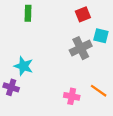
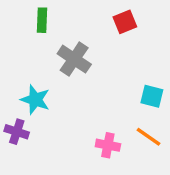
cyan square: (101, 36) -> (152, 96), moved
gray cross: (81, 48) -> (74, 59), moved, turned -30

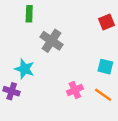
red square: (125, 22) -> (107, 22), moved
pink cross: (108, 145) -> (75, 90), moved, turned -35

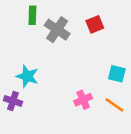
red square: (107, 22) -> (95, 24), moved
gray cross: (51, 41) -> (57, 30), moved

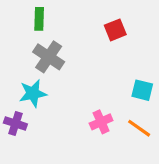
gray cross: (57, 30) -> (49, 57), moved
cyan star: (27, 76) -> (33, 93), turned -30

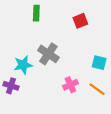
green rectangle: (39, 19) -> (36, 13), moved
gray cross: (49, 57) -> (48, 54), moved

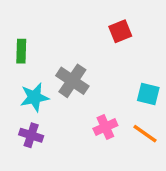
green rectangle: (36, 13) -> (21, 51), moved
purple cross: (11, 86) -> (31, 135), moved

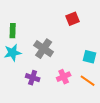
cyan star: (34, 97) -> (13, 53), moved
purple cross: (31, 135) -> (33, 78), moved

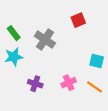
green rectangle: (13, 31) -> (14, 33), turned -40
gray cross: (44, 49) -> (45, 40), moved

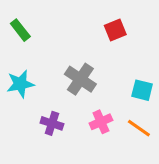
green rectangle: (14, 33) -> (20, 30), moved
gray cross: (45, 40) -> (80, 79), moved

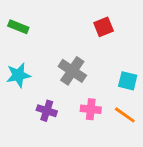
green rectangle: (20, 30) -> (18, 27), turned -30
pink cross: (101, 122) -> (91, 109), turned 30

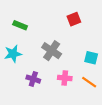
green rectangle: (18, 27) -> (20, 25), moved

